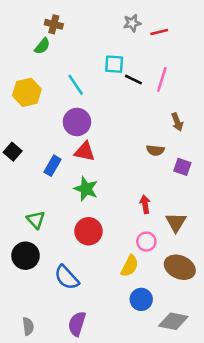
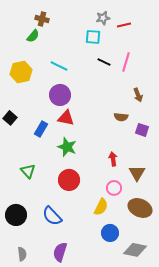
cyan square: (114, 64) -> (93, 37), moved
cyan line: (76, 85) -> (59, 66), turned -30
black circle: (26, 256) -> (16, 215), moved

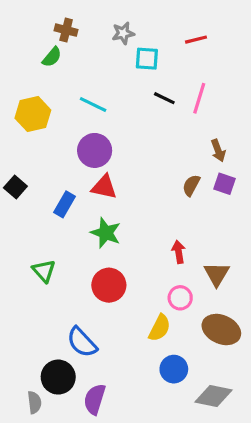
gray star: (103, 18) -> (123, 33), moved
brown semicircle: (121, 117) -> (191, 185), turned 112
purple square: (142, 130) -> (225, 184), moved
black circle: (16, 215) -> (58, 377), moved

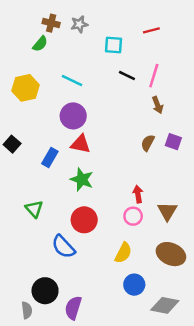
gray star: (123, 33) -> (79, 24), moved
brown arrow: (218, 150) -> (157, 105), moved
pink circle: (180, 298) -> (133, 216), moved
blue semicircle: (82, 342) -> (63, 247), moved

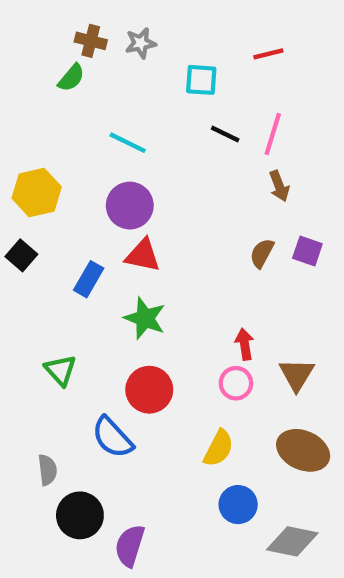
yellow hexagon: (26, 88) -> (37, 193), moved
gray semicircle: (27, 310) -> (47, 470), moved

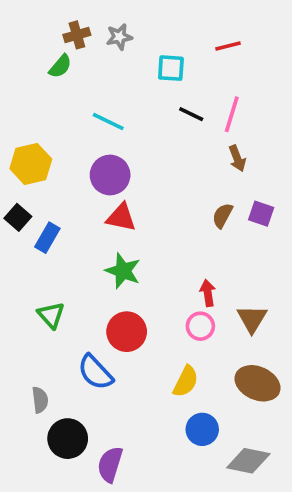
brown cross: (91, 41) -> (77, 35), turned -30
blue rectangle: (89, 279) -> (47, 238), moved

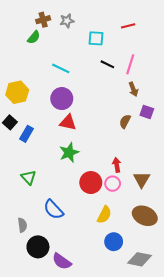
purple square: (261, 214) -> (147, 112), moved
green star: (123, 271) -> (69, 152), turned 30
red circle: (127, 332) -> (91, 183), moved
purple semicircle: (110, 464) -> (62, 261), turned -72

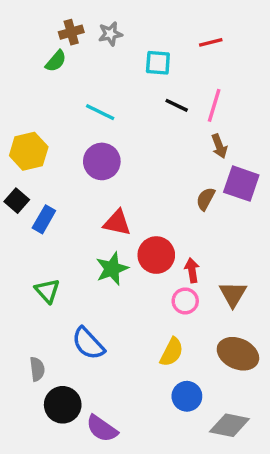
purple square: (147, 112) -> (241, 184), size x1.5
red triangle: (68, 122) -> (117, 223), moved
green star: (69, 152) -> (112, 269), moved
red circle: (91, 183) -> (156, 255), moved

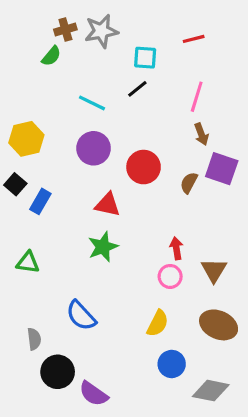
gray star: (110, 34) -> (101, 31), size x1.5
black line: (177, 105) -> (137, 89), moved, turned -65
red circle: (156, 255) -> (144, 167), moved
green triangle: (47, 291) -> (28, 262), moved, turned -40

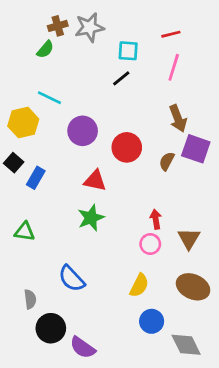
pink line: (197, 97) -> (174, 67), moved
cyan line: (92, 103) -> (49, 98), moved
brown arrow: (201, 134) -> (178, 118), size x1.4
gray diamond: (211, 391) -> (186, 345), turned 52

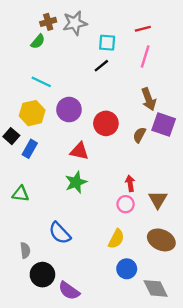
yellow hexagon: (23, 123) -> (32, 113), moved

